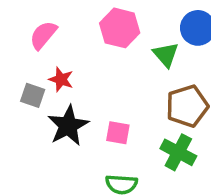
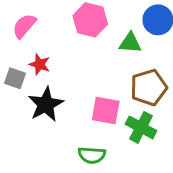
green triangle: (166, 55) -> (130, 43), turned -45
pink square: (118, 133) -> (106, 111), moved, size x1.4

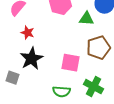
gray square: (15, 78) -> (12, 78), moved
green cross: (141, 127) -> (94, 87), moved

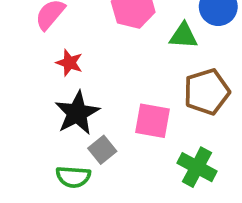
gray square: (12, 78) -> (102, 150), moved, turned 32
green semicircle: (62, 92) -> (73, 177), moved

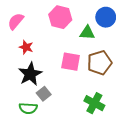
pink square: (153, 121) -> (71, 62), moved

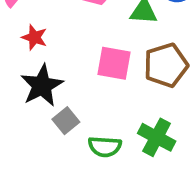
green semicircle: (28, 108) -> (105, 147), moved

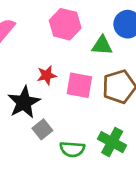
red star: (34, 37) -> (47, 75), moved, turned -30

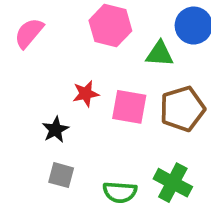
black star: (24, 102) -> (55, 130), size x0.6
gray square: (42, 129) -> (61, 175), moved, turned -36

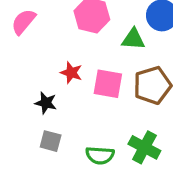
red star: (86, 94) -> (71, 73), turned 30
black star: (55, 130) -> (46, 103), turned -30

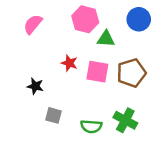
green triangle: (133, 39) -> (106, 39), moved
black star: (46, 103) -> (35, 86), moved

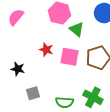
green triangle: (106, 39) -> (77, 29), turned 35
gray square: (54, 115) -> (33, 93), turned -32

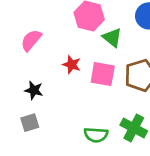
pink semicircle: (16, 17) -> (31, 40), moved
gray square: (33, 93) -> (30, 123), moved

